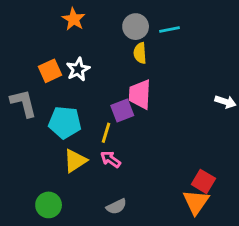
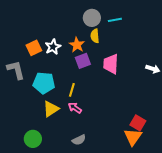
orange star: (74, 19) -> (77, 45), moved
pink trapezoid: (140, 94) -> (111, 64), moved
purple square: (122, 111) -> (83, 61), moved

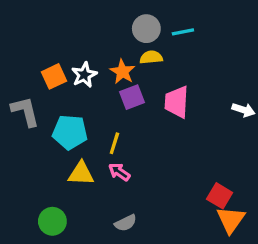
yellow semicircle: (95, 36) -> (151, 57), turned 88
yellow triangle: (51, 109) -> (81, 174), turned 36
orange triangle: (133, 137) -> (231, 220), moved

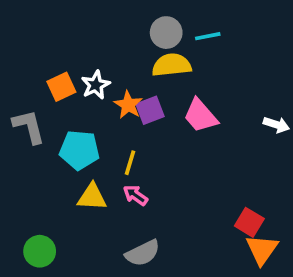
yellow semicircle: (151, 57) -> (172, 65), size x1.5
orange star: (122, 72) -> (128, 105), moved
pink trapezoid: (177, 102) -> (201, 116), turned -44
green circle: (52, 221) -> (40, 251), moved
gray semicircle: (126, 223) -> (143, 253), size x1.4

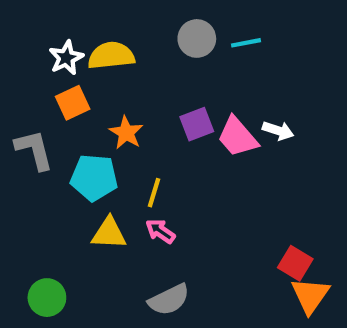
yellow semicircle: (172, 65) -> (111, 56), moved
white star: (96, 85) -> (66, 58), moved
orange star: (128, 105) -> (126, 133), moved
purple square: (150, 110) -> (197, 124), moved
white arrow: (276, 125) -> (278, 131), moved

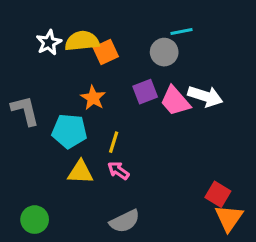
gray circle: (197, 38) -> (164, 52), moved
orange square: (73, 103) -> (106, 52), moved
white arrow: (278, 131) -> (205, 96), size x1.5

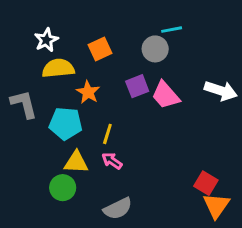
yellow semicircle: (82, 41) -> (58, 68), moved
white arrow: (205, 96) -> (221, 91), moved
green circle: (35, 220) -> (63, 188), moved

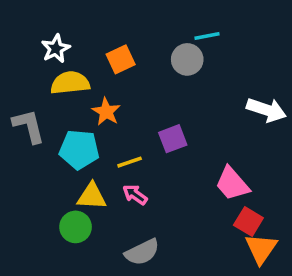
purple square: (137, 86) -> (173, 139), moved
pink trapezoid: (166, 95) -> (232, 184), moved
yellow line: (107, 134) -> (130, 162), turned 54

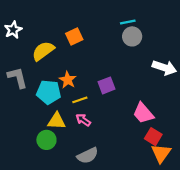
white star: (56, 49) -> (13, 30), moved
gray circle: (187, 59) -> (132, 36), moved
yellow semicircle: (70, 83) -> (43, 51), turned -30
orange star: (106, 112) -> (68, 80), moved

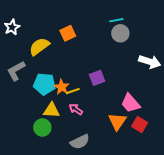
gray L-shape: (18, 78) -> (16, 71), turned -105
orange star: (68, 80) -> (62, 87), moved
orange triangle: (161, 153) -> (117, 121), moved

